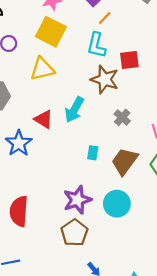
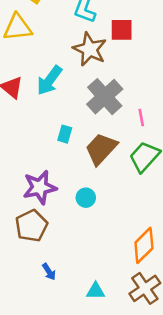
gray cross: (122, 117) -> (105, 97), size x1.8
cyan circle: (117, 204) -> (86, 198), size x0.6

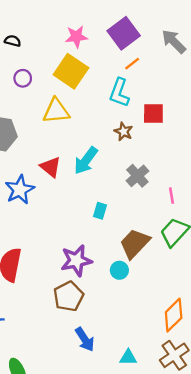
brown star: (90, 49) -> (123, 132), size x0.6
gray cross: (105, 97) -> (137, 176), size x0.7
brown trapezoid: (101, 149) -> (135, 243), moved
blue arrow: (49, 272) -> (85, 339), size x1.5

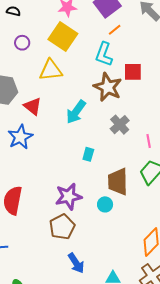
brown star: (123, 132) -> (108, 87), size x1.8
red triangle: (51, 167) -> (33, 106), moved
brown trapezoid: (135, 243) -> (118, 182), turned -44

